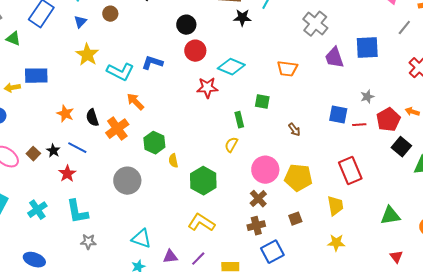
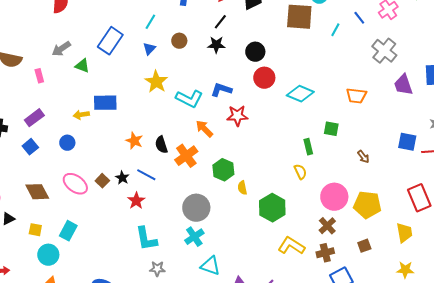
black star: (242, 18) -> (216, 45), moved
red star: (207, 88) -> (237, 116), moved
yellow semicircle: (231, 145) -> (300, 172), turned 126
cyan cross: (37, 210) -> (194, 237), moved
yellow L-shape: (201, 223) -> (291, 246), moved

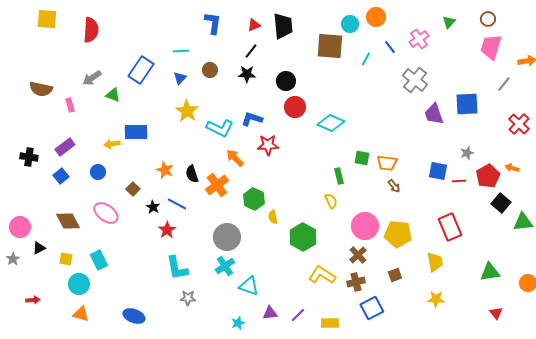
cyan line: (150, 22) -> (181, 51), turned 56
orange trapezoid: (356, 96) -> (387, 163), moved
brown square: (102, 181) -> (133, 189), moved
cyan rectangle: (68, 231) -> (99, 260), turned -54
cyan triangle: (210, 266) -> (249, 286), moved

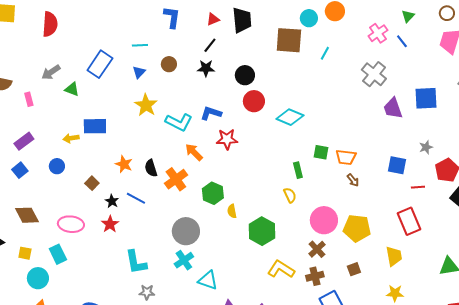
blue line: (390, 47) -> (402, 41), moved
red line: (459, 181) -> (418, 187), moved
pink ellipse: (106, 213) -> (71, 224), moved, turned -30
red star: (167, 230) -> (110, 224), moved

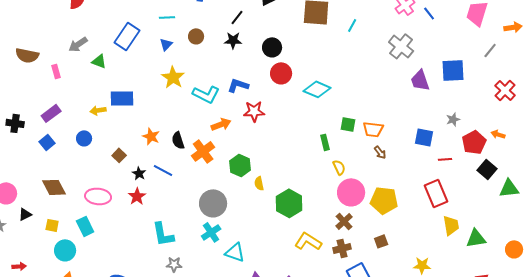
orange arrow: (194, 152) -> (221, 124), turned 114
yellow semicircle: (290, 195) -> (339, 167), moved
yellow trapezoid: (394, 256) -> (451, 225), moved

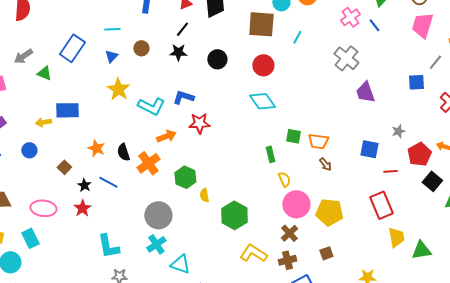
blue square: (453, 70) -> (416, 82), moved, size x0.7
red circle: (281, 73) -> (263, 65), moved
cyan diamond: (317, 89) -> (262, 101), turned 32

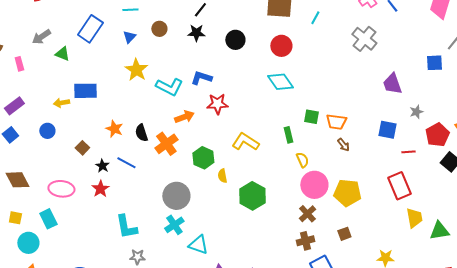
purple trapezoid: (365, 92) -> (392, 84), moved
yellow L-shape: (253, 253) -> (245, 142), moved

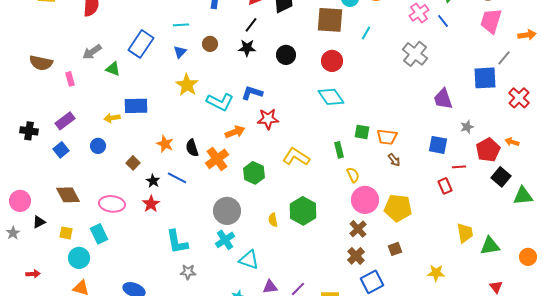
blue square: (434, 63) -> (485, 78), size x1.4
yellow semicircle: (222, 176) -> (273, 220), moved
red rectangle: (399, 186) -> (445, 186), moved, size x0.6
brown cross: (305, 241) -> (356, 256), turned -30

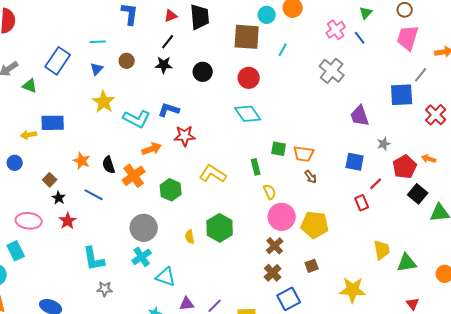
red line: (459, 167) -> (376, 184), turned -40
black star: (153, 181) -> (59, 198), moved
yellow star: (436, 273) -> (353, 290), size x1.5

